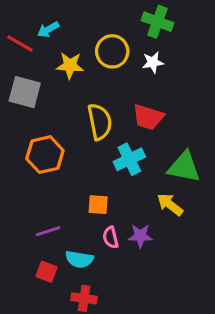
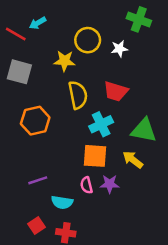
green cross: (158, 22) -> (139, 19), moved
yellow star: (70, 65) -> (64, 61), moved
orange square: (98, 205) -> (95, 156), moved, size x1.5
red square: (47, 272) -> (36, 225), moved, turned 35

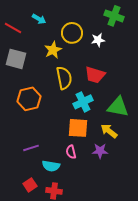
cyan arrow: (38, 23) -> (39, 19), moved, turned -120
yellow star: (64, 61) -> (53, 50), turned -30
purple star: (110, 184) -> (100, 151), moved

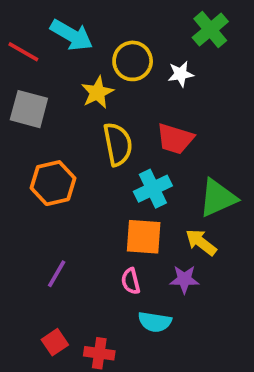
green cross: (114, 16) -> (210, 30), turned 30
cyan arrow: (39, 19) -> (71, 35), size x1.6
green triangle: (118, 107) -> (218, 198), turned -35
purple line: (31, 148) -> (57, 274), turned -42
cyan semicircle: (51, 166) -> (155, 322), moved

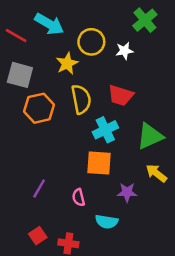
orange hexagon: (53, 183) -> (39, 108), moved
yellow arrow: (201, 242) -> (156, 173), moved
pink semicircle: (131, 281) -> (79, 197), moved

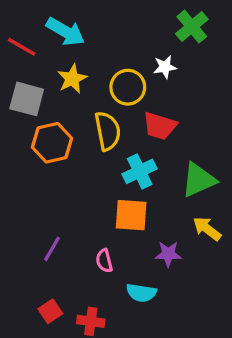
yellow circle: (91, 42) -> (128, 87), moved
yellow star: (67, 64) -> (72, 79), moved

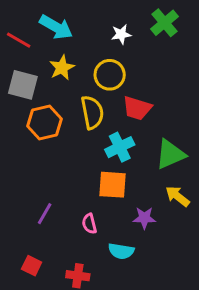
white star: (165, 67) -> (121, 34), moved
red square: (50, 311) -> (32, 266), moved, turned -30

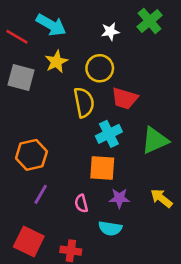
orange hexagon: (45, 122) -> (31, 155), moved
yellow arrow: (178, 196) -> (161, 198), moved
purple star: (144, 218) -> (119, 198), moved
red square: (32, 266) -> (29, 242), size x1.6

